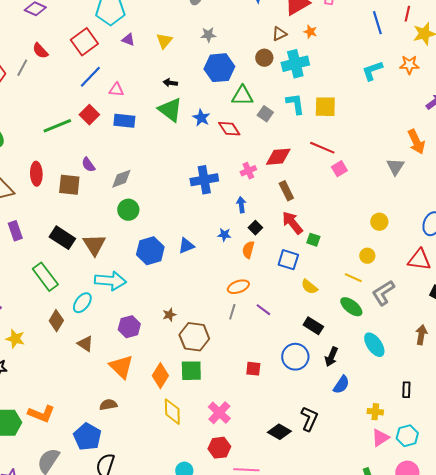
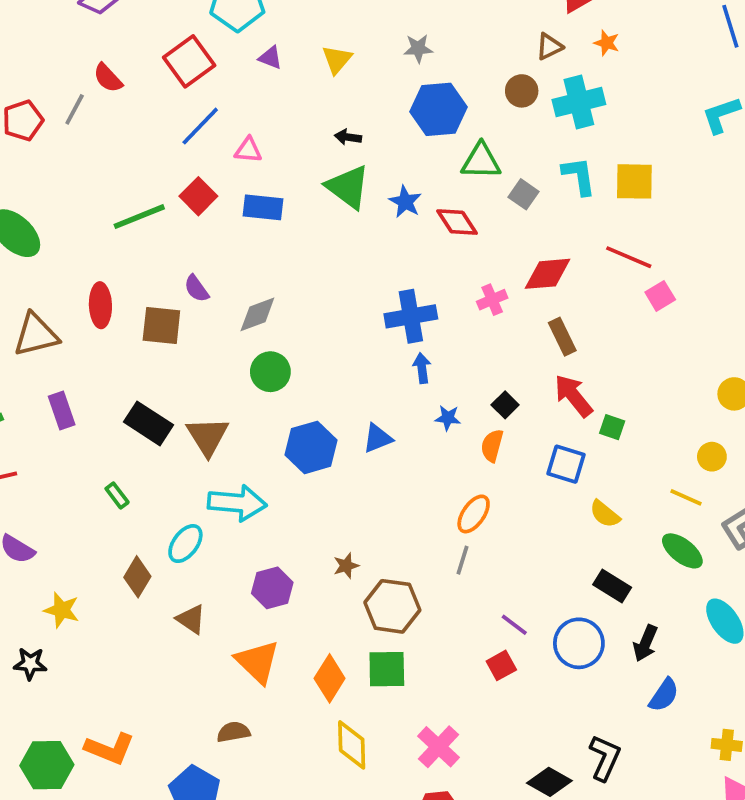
blue arrow: (241, 205) -> (422, 368), moved
green rectangle: (45, 277) -> (117, 495), size x0.5
orange ellipse: (238, 287) -> (474, 514), turned -35
purple line: (263, 310) -> (514, 625), moved
red square: (253, 369) -> (501, 665), turned -35

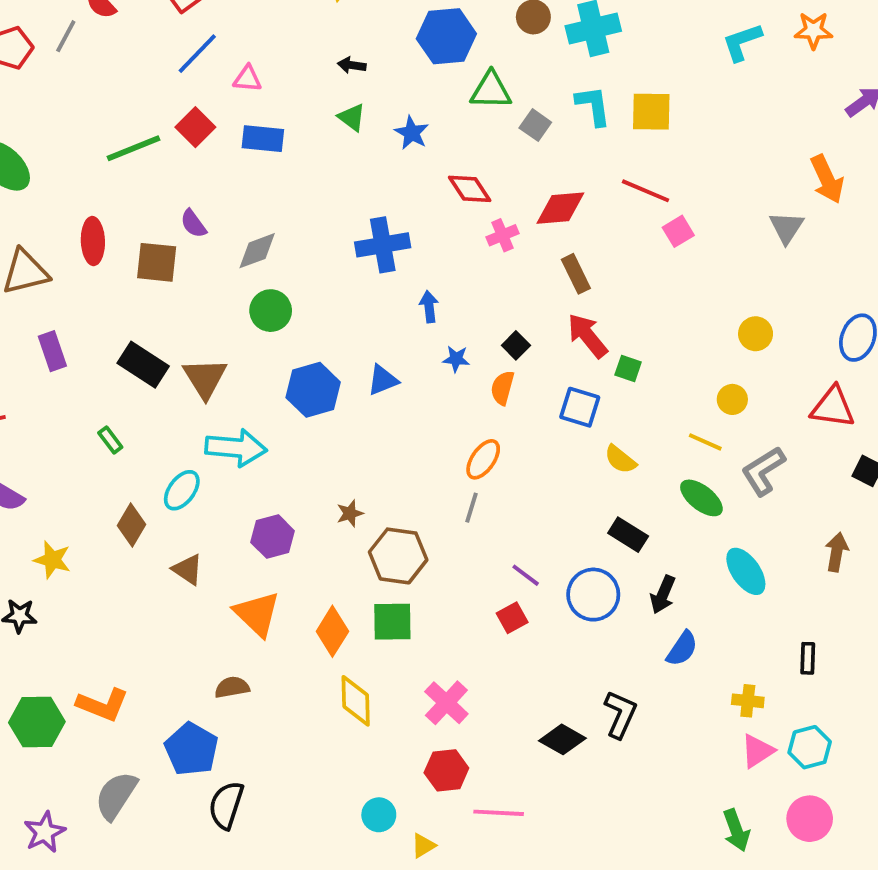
green triangle: (348, 187) -> (352, 117), size x0.6
red diamond: (457, 222) -> (470, 189), moved
blue cross: (411, 316) -> (383, 245), moved

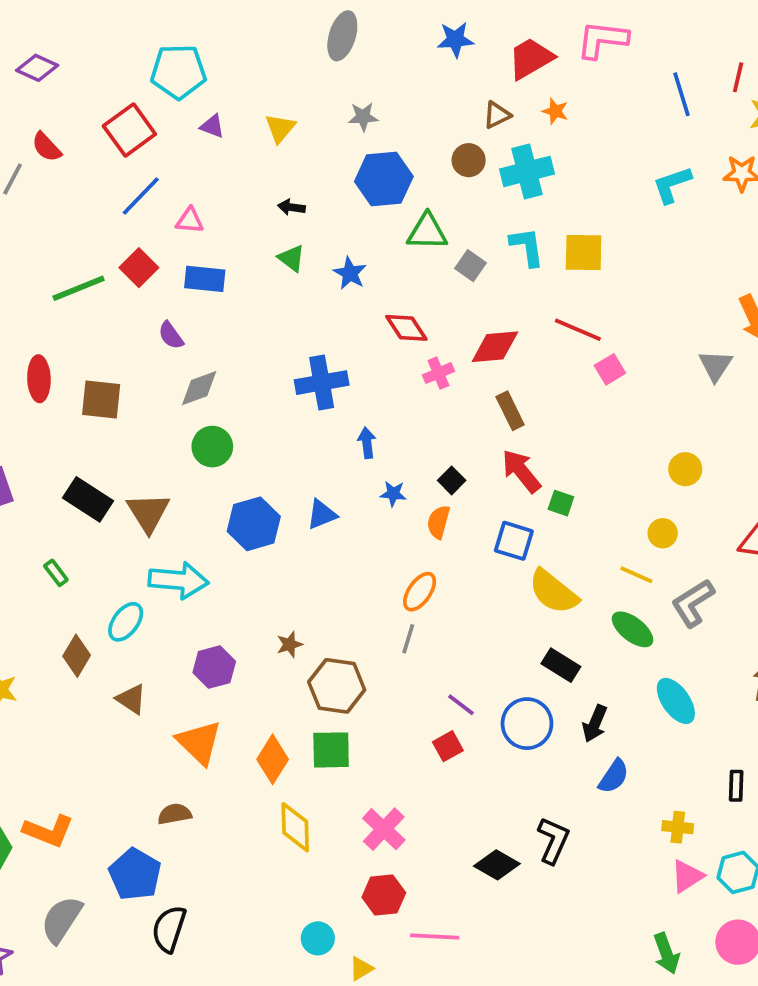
purple semicircle: (193, 224) -> (171, 335), moved
yellow semicircle: (620, 459) -> (553, 592), size x1.6

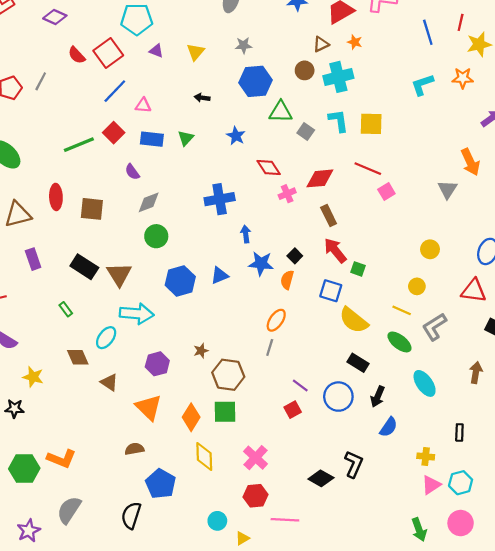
red semicircle: (46, 147) -> (77, 55), moved
green triangle: (291, 258) -> (186, 138), moved, turned 35
blue star: (393, 494) -> (261, 263), size x1.6
brown diamond: (77, 656) -> (78, 357), turned -55
blue pentagon: (135, 874) -> (161, 484), moved

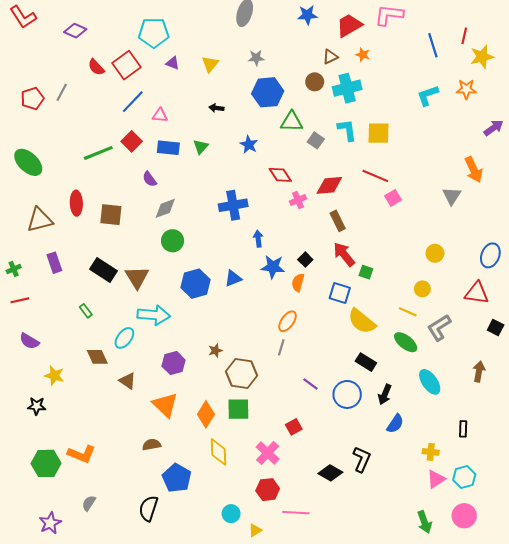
red square: (293, 410) -> (294, 427), moved
gray semicircle: (69, 510) -> (89, 503), size x0.6

